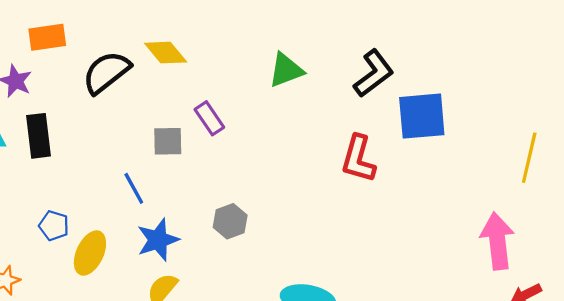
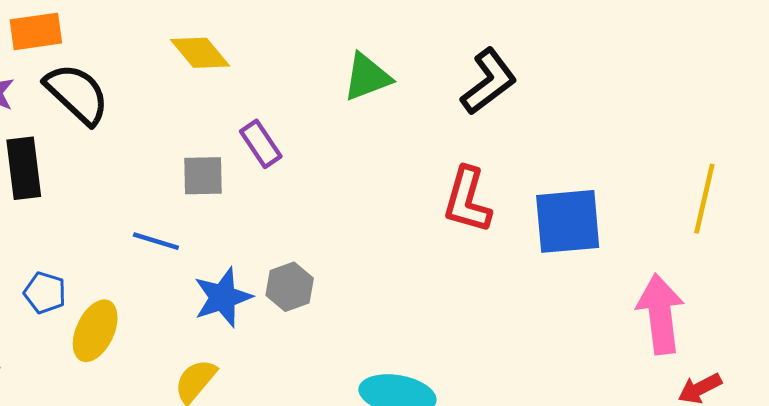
black semicircle: (106, 72) -> (77, 94), moved, turned 81
blue square: (422, 116) -> (568, 221), moved
blue line: (134, 188) -> (156, 241), turned -44
blue star: (158, 240) -> (223, 297), moved

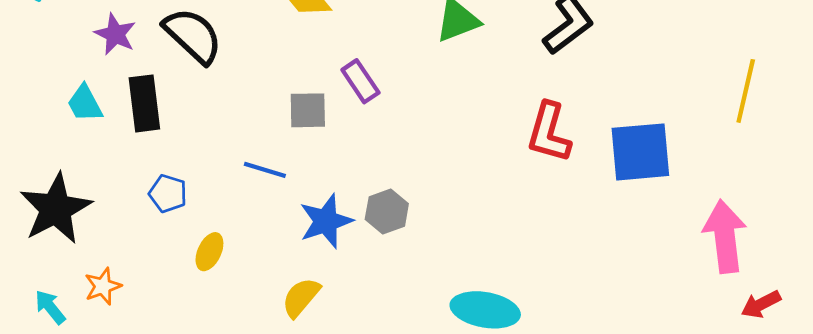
yellow line: (704, 199) -> (746, 91), moved
blue pentagon: (45, 293) -> (168, 193), moved
yellow ellipse: (95, 331) -> (209, 252), size x0.7

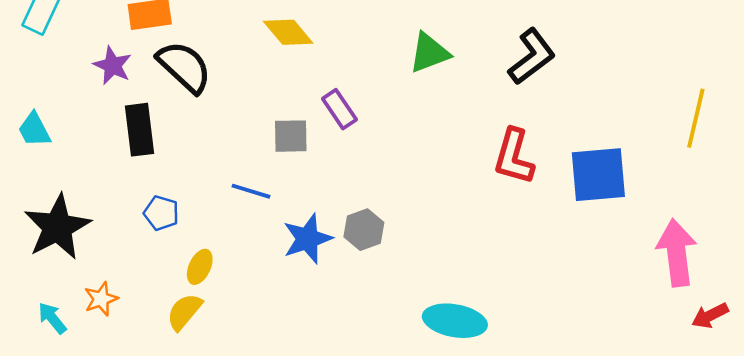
cyan trapezoid: (85, 103) -> (34, 130), moved
yellow semicircle: (301, 297) -> (184, 312), moved

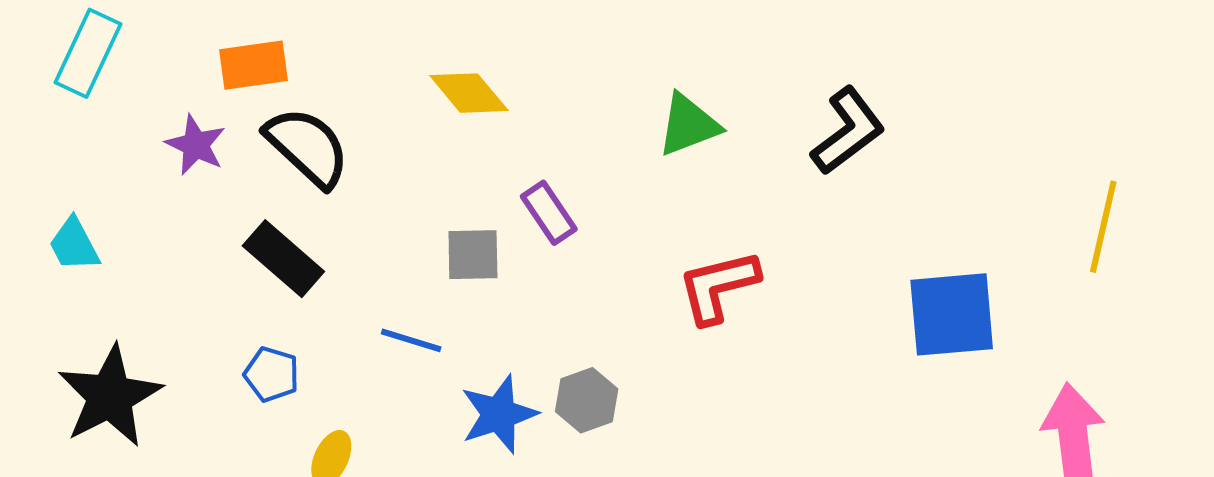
black rectangle: (139, 130) -> (283, 259), moved, turned -42
red L-shape: (514, 157) -> (718, 287), moved, turned 60

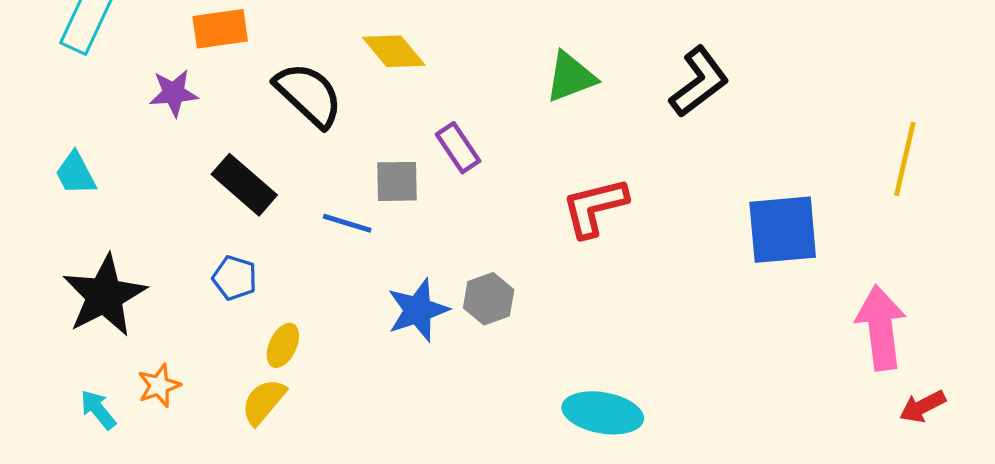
purple star: (196, 145) -> (174, 93), turned -30
black semicircle: (307, 147) -> (309, 95), moved
blue line: (411, 340) -> (347, 223), moved

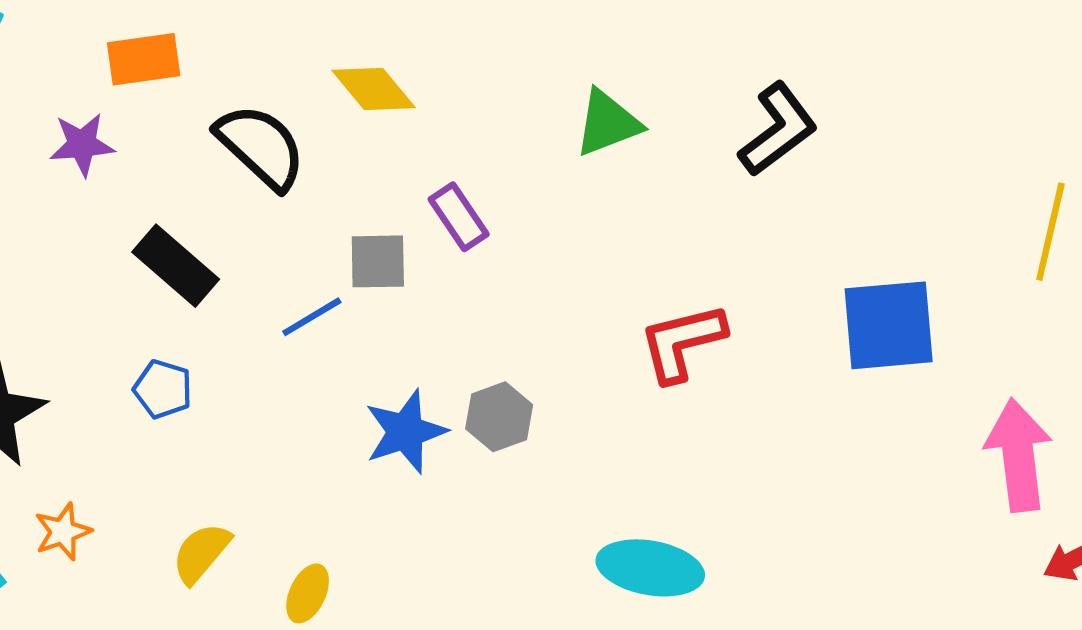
red L-shape: (595, 207) -> (682, 342), moved
blue line: (347, 223) -> (312, 317), turned -48
yellow ellipse: (283, 345) -> (308, 593), moved

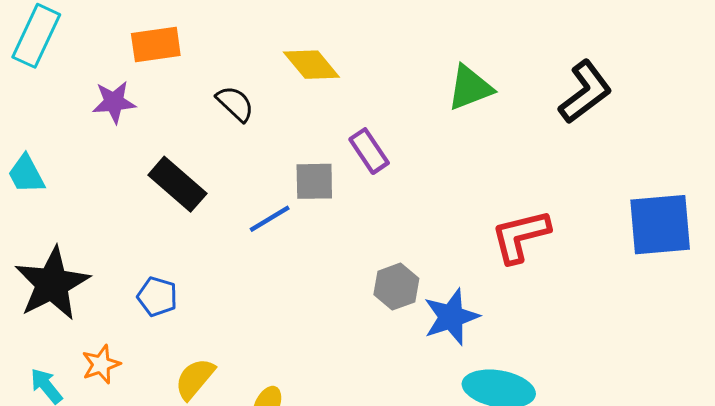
black semicircle: (261, 146) -> (235, 104), size x0.6
blue pentagon: (163, 389) -> (157, 297), moved
blue star: (405, 432) -> (451, 317), moved

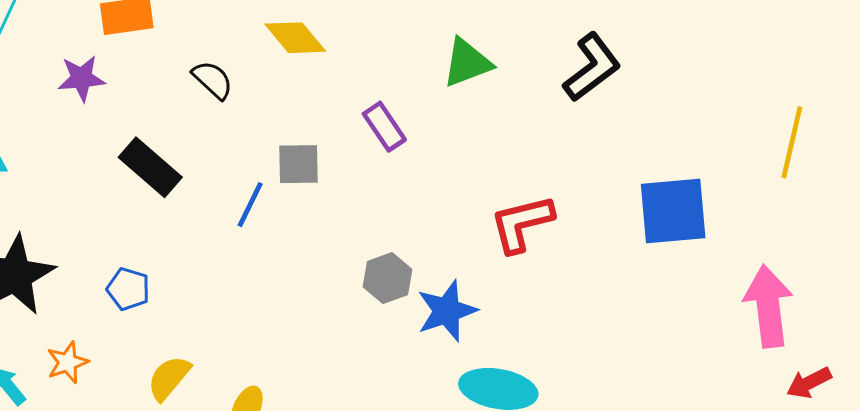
purple rectangle: (369, 151) -> (384, 127), moved
blue line: (270, 219) -> (250, 205), turned -33

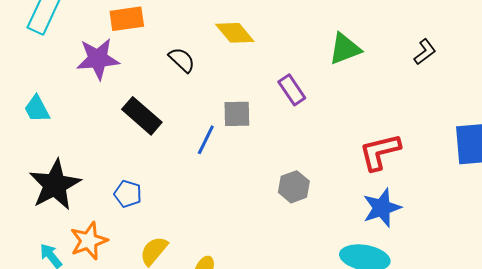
black L-shape: (592, 67) -> (425, 52), size x0.6
purple star: (81, 78) -> (98, 59), size x1.4
blue star: (447, 311) -> (382, 208), moved
orange star: (67, 362) -> (89, 241), size x1.4

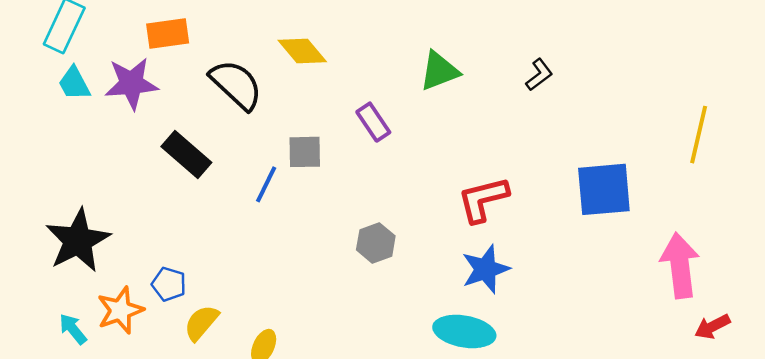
black semicircle: (182, 60) -> (236, 85), size x1.6
cyan trapezoid: (37, 109) -> (74, 83), moved
blue pentagon: (128, 194) -> (169, 284), moved

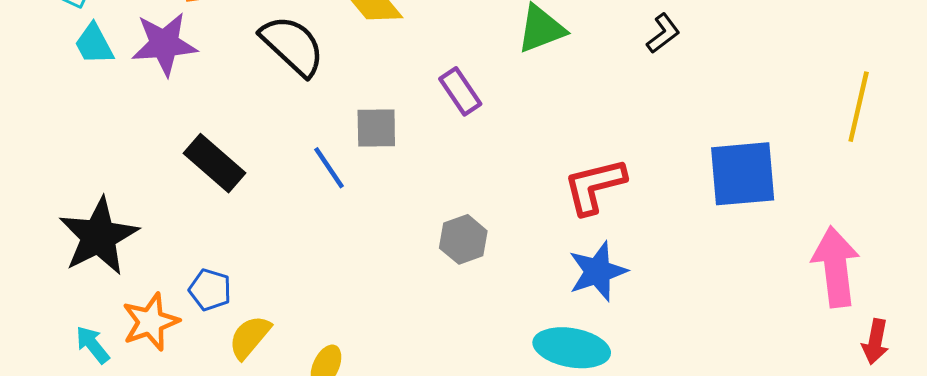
black rectangle: (186, 154) -> (215, 163), moved
blue line: (266, 184) -> (329, 168), turned -60
red arrow: (712, 326) -> (875, 342), turned -52

